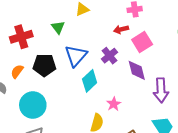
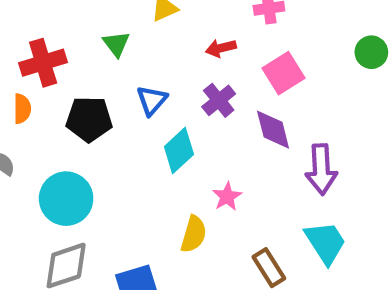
red arrow: (121, 29) -> (221, 48), moved
blue triangle: (76, 56) -> (152, 100), size x0.7
orange semicircle: (17, 71) -> (22, 109), moved, turned 144

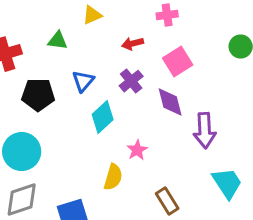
green triangle: (116, 44) -> (58, 41), turned -45
cyan trapezoid: (325, 243) -> (227, 183), moved

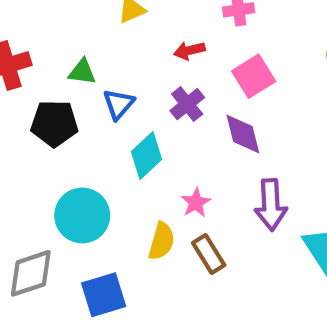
green triangle: (58, 41) -> (82, 72), moved
purple arrow: (205, 131) -> (271, 205), moved
cyan circle: (22, 152) -> (82, 215), moved
brown rectangle: (167, 201) -> (209, 254), moved

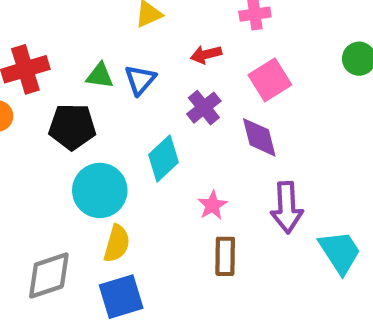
blue triangle: (119, 104) -> (140, 80), moved
cyan circle: (82, 215) -> (100, 190), moved
yellow semicircle: (162, 241) -> (117, 244), moved
brown rectangle: (209, 254) -> (225, 256), turned 33

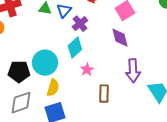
purple cross: (204, 108) -> (80, 24), moved
black pentagon: (72, 127) -> (19, 72), moved
pink star: (212, 205) -> (87, 70), moved

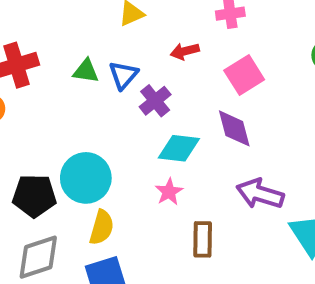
cyan diamond: (75, 48) -> (179, 148), moved, turned 50
purple arrow: (133, 71) -> (260, 194), turned 110

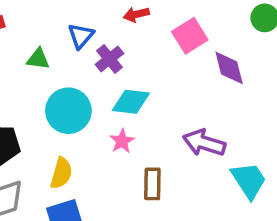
green triangle: (86, 71) -> (38, 59), moved
purple diamond: (234, 128) -> (229, 68), moved
cyan circle: (86, 178) -> (68, 111), moved

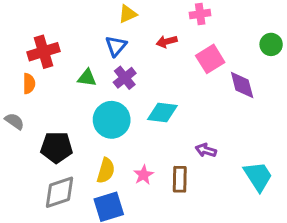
blue triangle: (81, 36) -> (116, 46), moved
purple cross: (109, 59) -> (125, 78), moved
pink star: (122, 141) -> (144, 175), moved
purple arrow: (204, 143) -> (206, 150), moved, size x0.6

